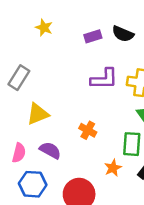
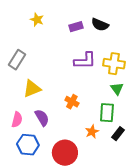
purple semicircle: (50, 150) -> (42, 118), turned 30

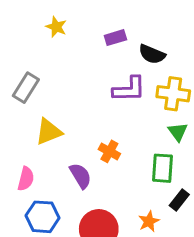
black semicircle: (100, 25) -> (152, 54), moved
purple semicircle: (42, 118) -> (81, 176), moved
orange star: (92, 132) -> (149, 221), moved

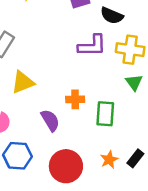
orange cross: (109, 151) -> (75, 99), turned -30
green rectangle: (163, 168) -> (105, 114), moved
black rectangle: (179, 200) -> (135, 158), moved

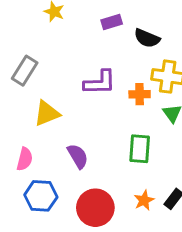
purple L-shape: (92, 46) -> (100, 82), moved
orange cross: (75, 99) -> (140, 94), moved

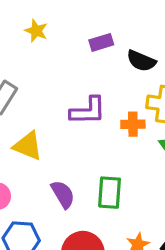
yellow triangle: (47, 113) -> (28, 146), turned 44
green rectangle: (140, 149) -> (110, 193), moved

